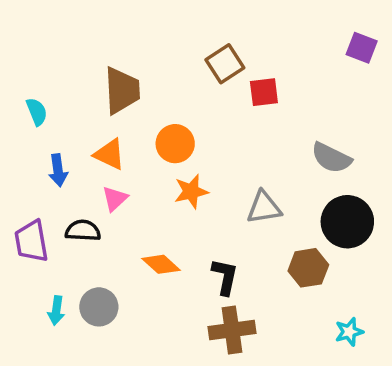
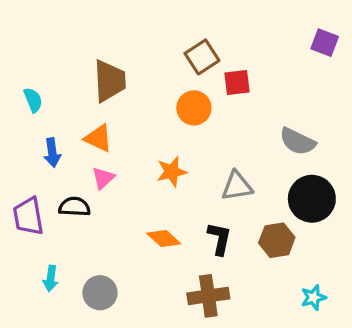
orange circle: (175, 144) -> (194, 108), moved
orange diamond: (161, 264) -> (164, 239), moved
black L-shape: (225, 277) -> (219, 239), moved
gray circle: (99, 307) -> (100, 293), moved

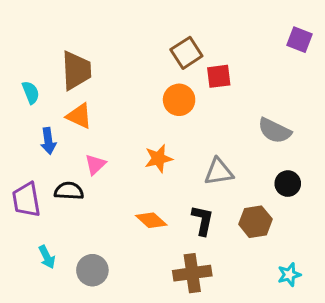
brown trapezoid: (110, 81) -> (76, 70), moved
orange triangle: (98, 138) -> (79, 116), moved
black circle: (312, 199) -> (288, 184), size x0.6
cyan arrow: (51, 278) -> (47, 257), turned -35

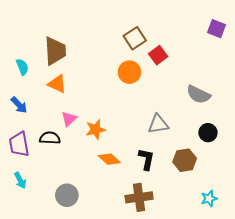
red square: (219, 76) -> (158, 55), turned -30
blue arrow: (48, 141) -> (19, 105), moved, turned -36
orange star: (158, 159) -> (96, 129), moved
cyan arrow: (47, 257) -> (20, 180), moved

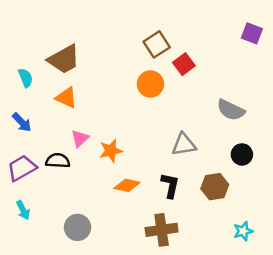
brown trapezoid: (55, 51) -> (64, 59), turned 64
purple trapezoid: (19, 144) -> (22, 168), turned 70
orange diamond: (109, 159) -> (127, 185), turned -30

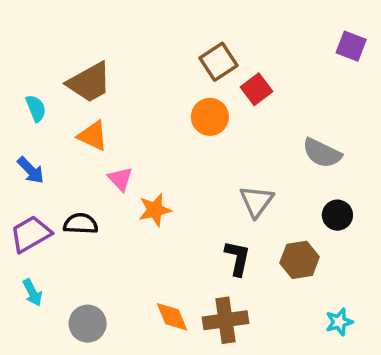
pink triangle: (80, 138) -> (120, 179), moved, turned -30
gray triangle: (184, 145) -> (256, 201), turned -45
orange diamond: (127, 185) -> (172, 317), moved, turned 55
gray circle: (77, 227) -> (88, 324), moved

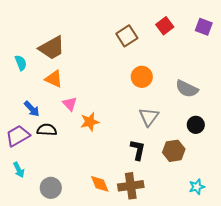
red square: (256, 89) -> (165, 26), moved
orange circle: (210, 117) -> (142, 77), moved
blue arrow: (31, 170) -> (32, 109), moved

